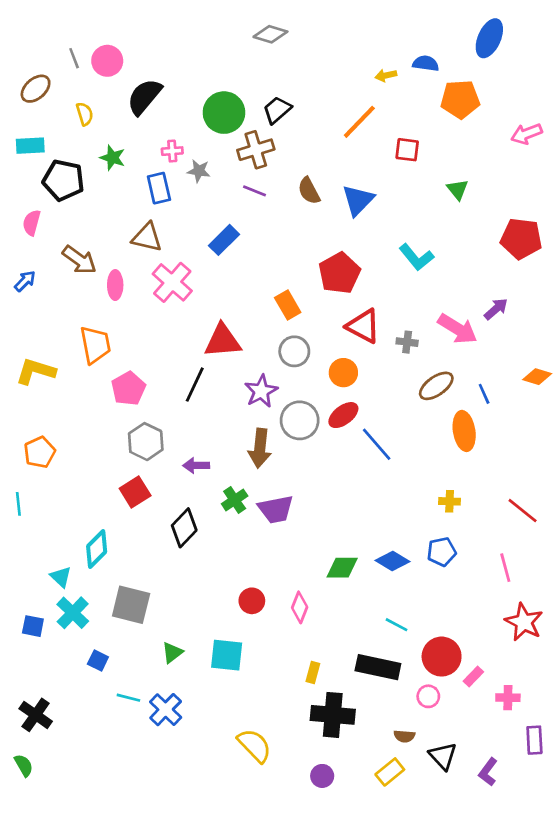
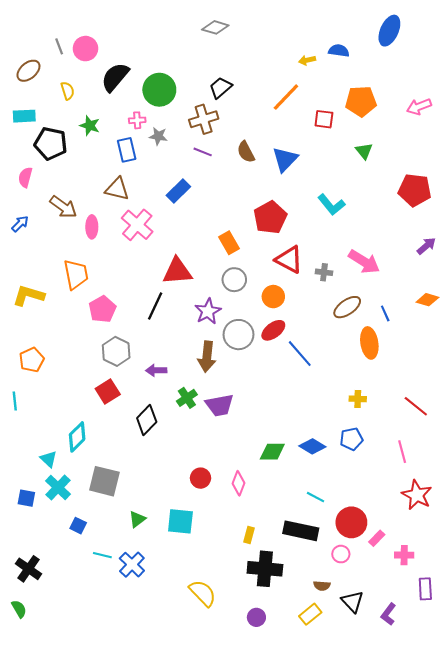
orange pentagon: (460, 99) -> (361, 101), moved
green circle: (224, 113) -> (159, 90), moved
purple arrow: (496, 309) -> (426, 246), moved

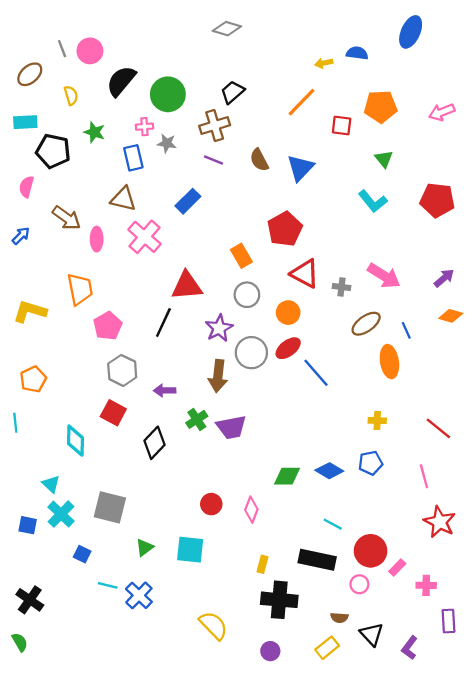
cyan L-shape: (331, 205) -> (373, 201), moved
purple arrow: (426, 246) -> (444, 278), moved
red square: (108, 392) -> (113, 413), turned -30
cyan diamond: (77, 437) -> (75, 441), moved, turned -44

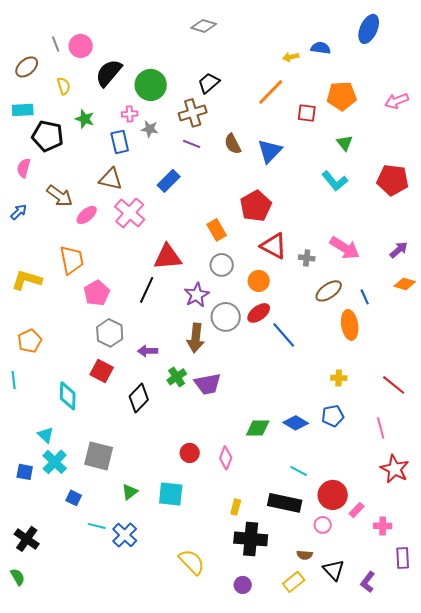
pink ellipse: (97, 239) -> (87, 215), turned 50

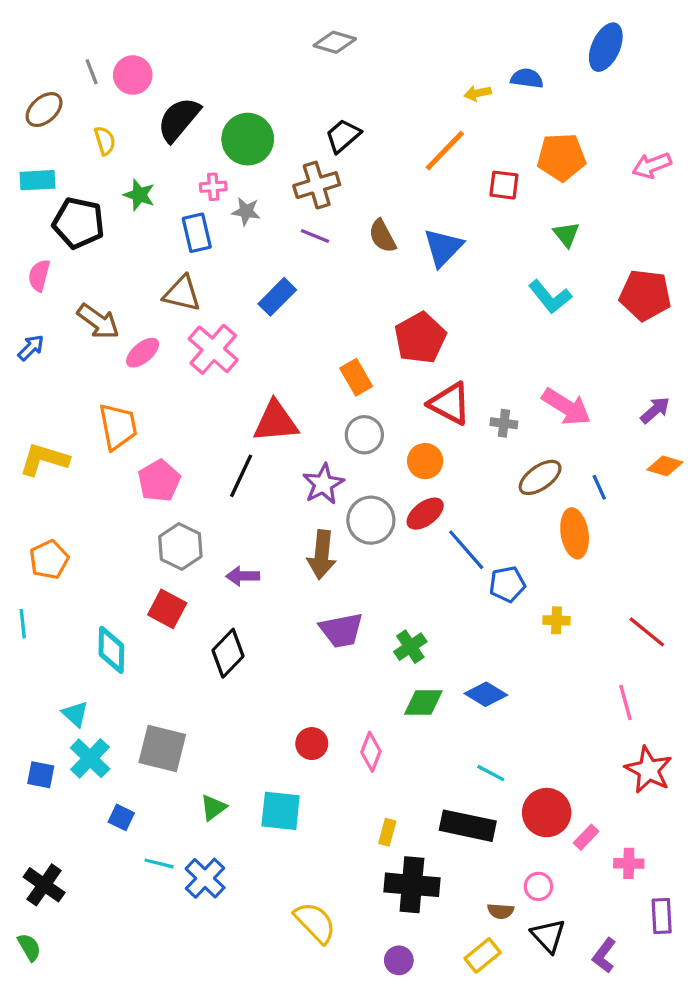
green cross: (177, 377) -> (410, 647), moved
blue pentagon: (333, 416) -> (507, 584), moved
pink circle: (323, 525) -> (538, 886), moved

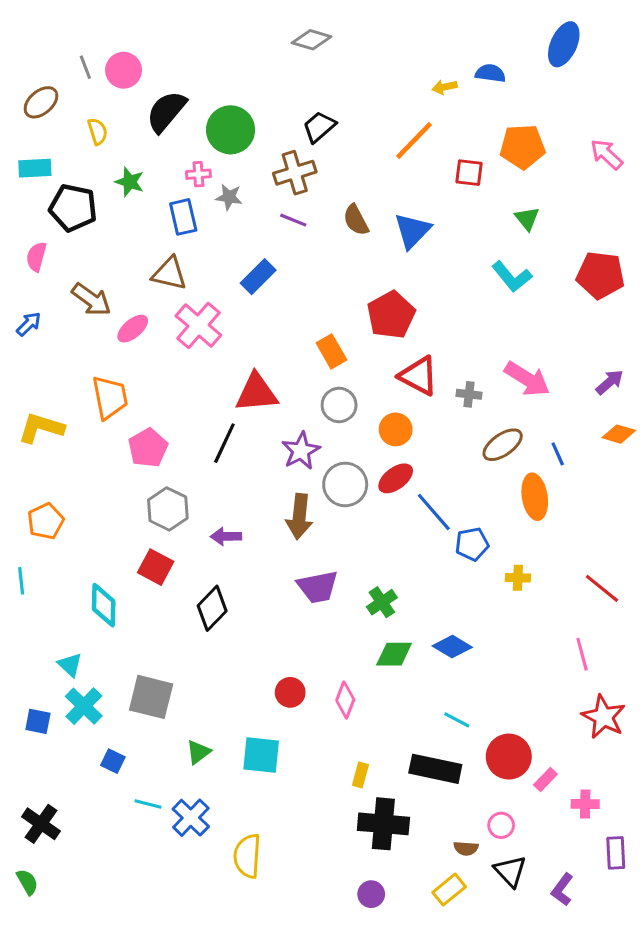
pink arrow: (652, 165) -> (607, 154), turned 64
yellow semicircle: (315, 923) -> (247, 856), moved, turned -132

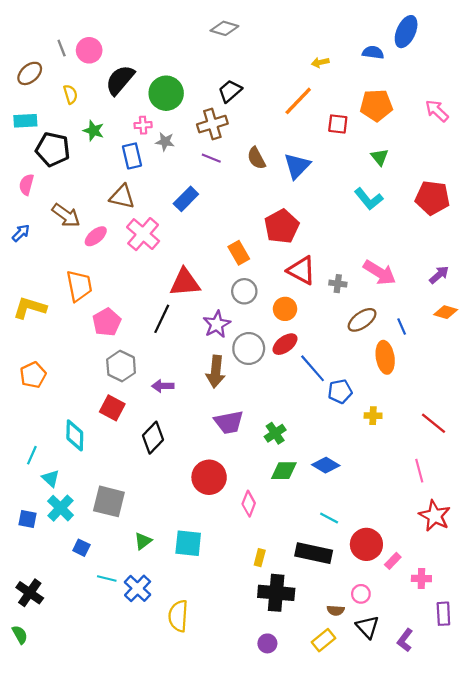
blue semicircle: (490, 73) -> (373, 52), moved
cyan line: (21, 581) -> (32, 455), moved, turned 30
red circle: (290, 692) -> (209, 477), moved, size x1.6

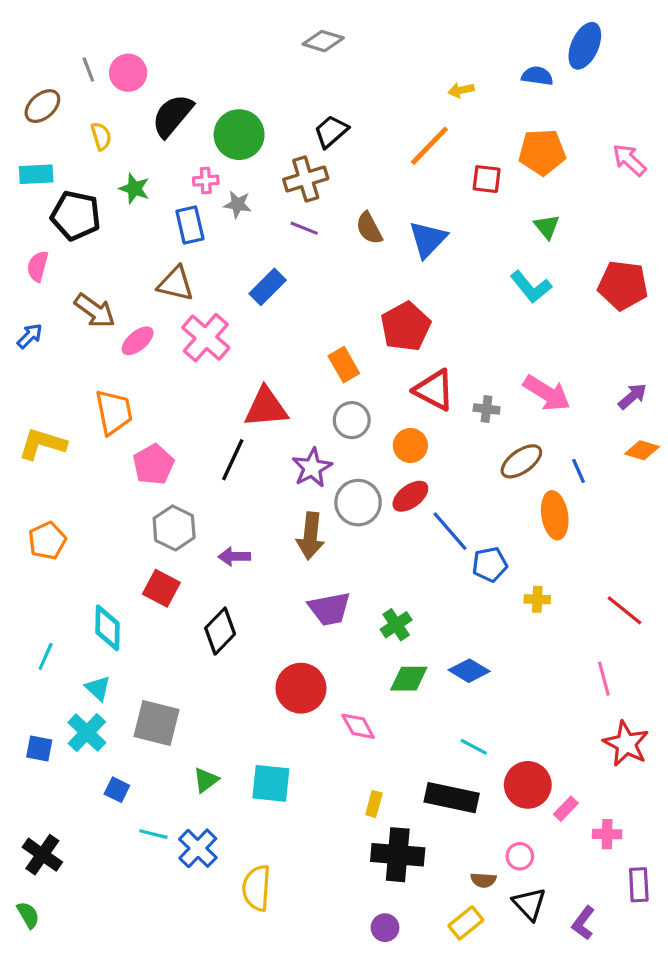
cyan triangle: (51, 478) -> (98, 688), moved
pink diamond: (249, 504) -> (358, 726), turned -50

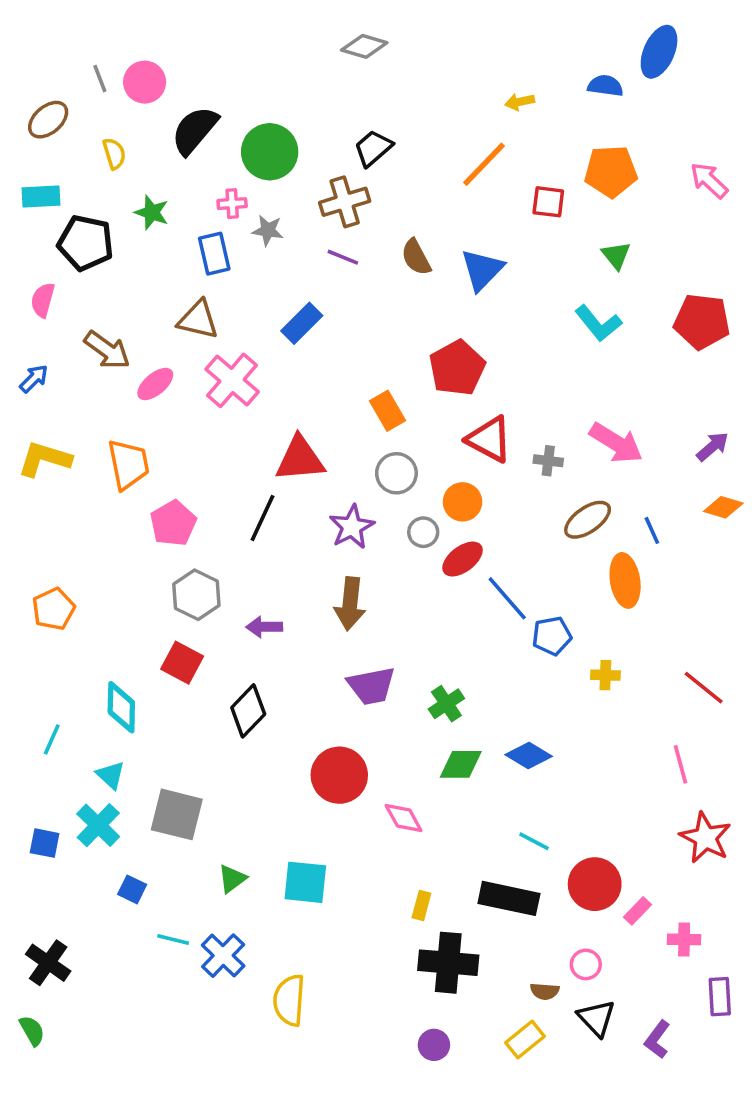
yellow L-shape: (42, 444) -> (45, 459), moved
gray circle: (358, 503) -> (423, 532), moved, size x0.6

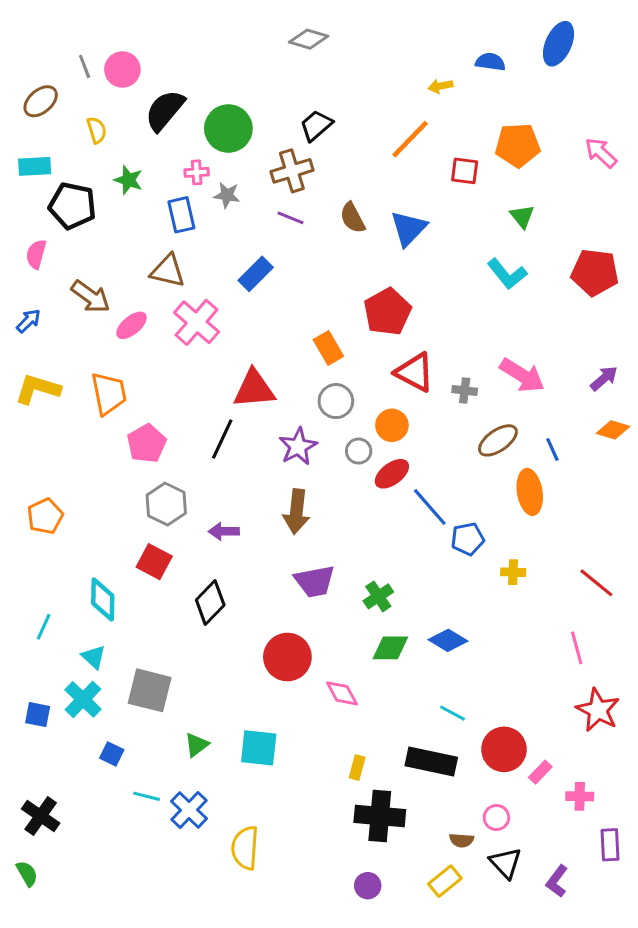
blue semicircle: (605, 86) -> (490, 62), moved

